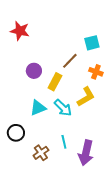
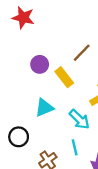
yellow rectangle: (55, 82) -> (64, 77), turned -66
cyan arrow: (63, 108) -> (79, 119), moved

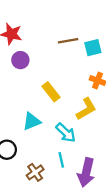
brown line: (82, 53) -> (68, 41), moved, turned 36
purple circle: (40, 64) -> (20, 60), moved

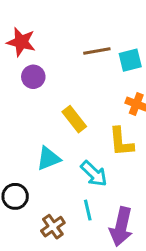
yellow L-shape: (86, 109) -> (121, 142), turned 115

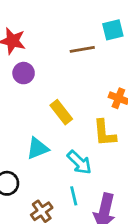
cyan square: (130, 60) -> (113, 30), moved

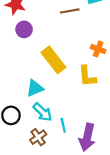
yellow rectangle: (61, 112) -> (53, 60), size x1.4
cyan arrow: (79, 162) -> (43, 112), moved

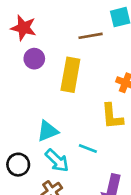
yellow rectangle: (53, 60) -> (70, 75), moved, turned 48
cyan line: (63, 125) -> (88, 148), moved, turned -56

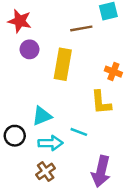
cyan arrow: (57, 161) -> (50, 143), turned -45
black circle: (18, 165) -> (15, 136), moved

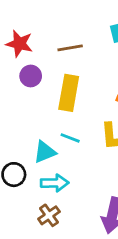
brown line: (81, 28) -> (70, 48), moved
cyan line: (79, 132) -> (70, 138), moved

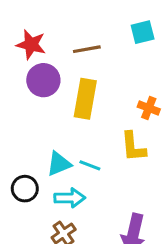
purple circle: (31, 76) -> (43, 80), size x1.4
cyan line: (70, 138) -> (90, 165), moved

